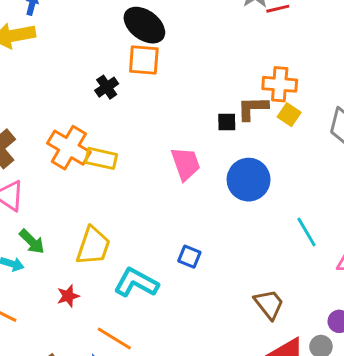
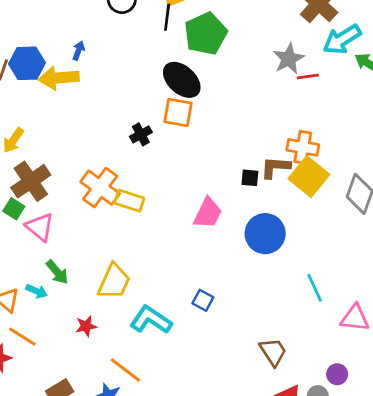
yellow square: (289, 115) -> (309, 177), size x1.8
pink trapezoid: (186, 164) -> (208, 213), turned 40

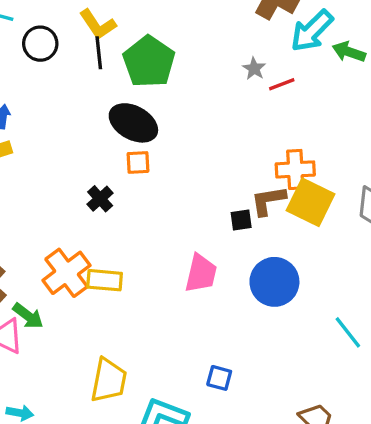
gray star: (289, 59) -> (254, 69), size x0.6
orange square: (178, 112) -> (138, 162), size x0.7
orange cross: (100, 188) -> (66, 273), turned 30
green arrow: (57, 272) -> (28, 316), moved

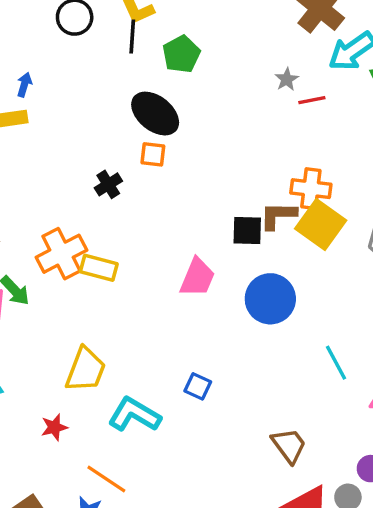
green pentagon: (149, 62) -> (181, 54), size x0.7
black square: (241, 220) -> (247, 230), size x1.4

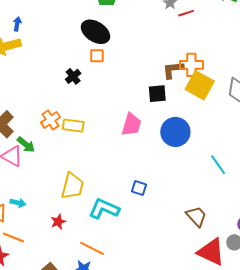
brown L-shape: (278, 215) -> (173, 70), moved
orange cross: (61, 254) -> (50, 120), size x0.7

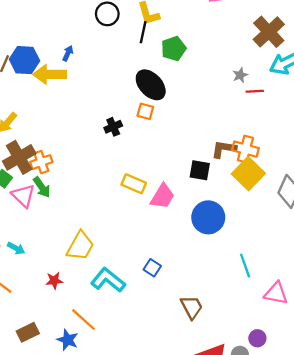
orange cross: (50, 120) -> (41, 162), moved
yellow rectangle: (73, 126) -> (134, 184), moved
brown trapezoid: (196, 216) -> (192, 307), moved

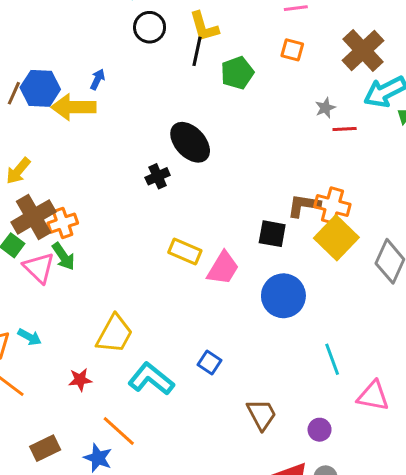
black ellipse: (151, 85) -> (190, 142), moved
orange square: (145, 111) -> (292, 50), moved
purple circle: (257, 338) -> (320, 430), moved

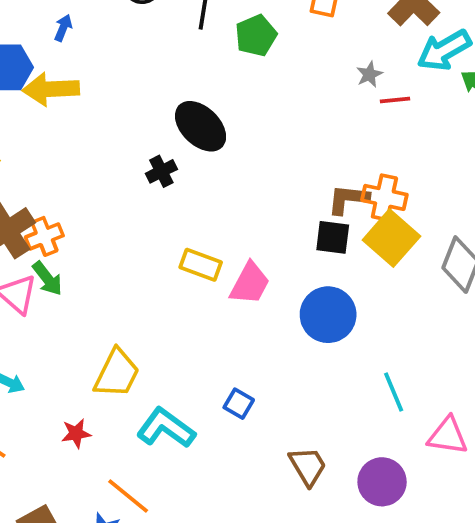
blue arrow: (98, 79) -> (63, 28), moved
black square: (272, 234) -> (333, 237), moved
purple circle: (320, 430) -> (382, 482), size x1.6

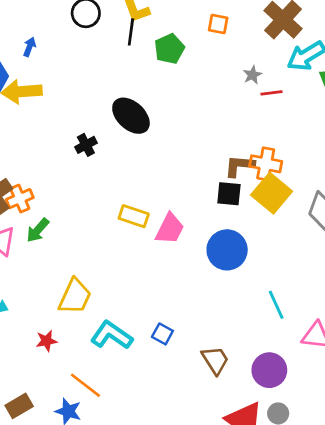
black cross: (161, 171) -> (86, 145), moved
green arrow: (47, 278) -> (38, 230), moved, turned 80
blue square: (239, 404) -> (162, 334), moved

